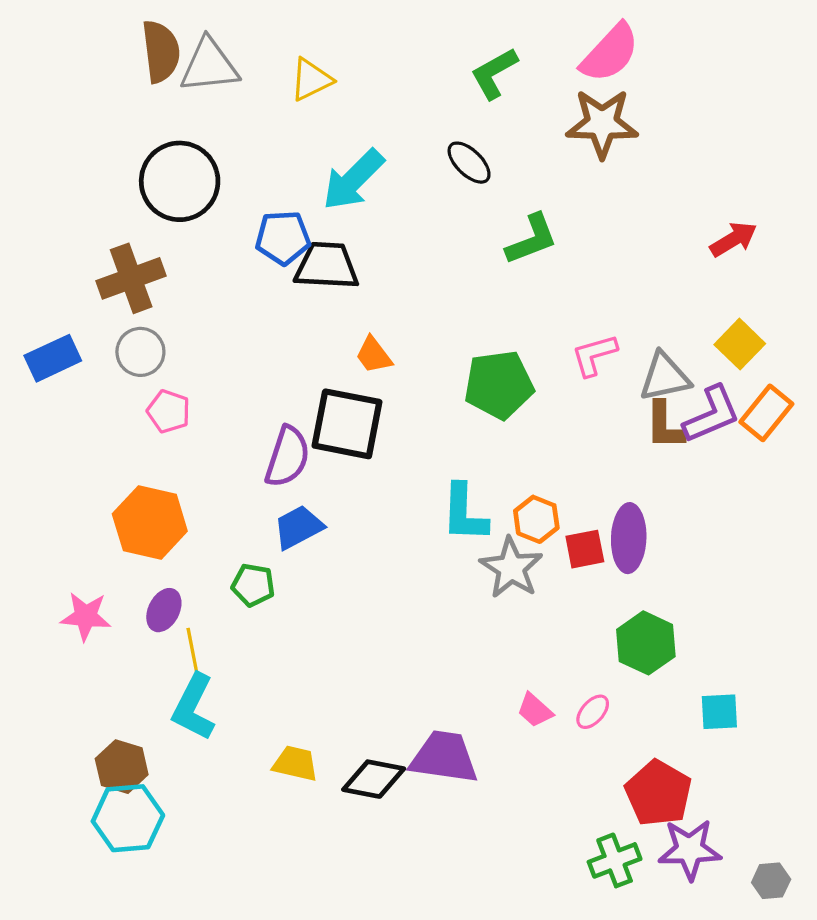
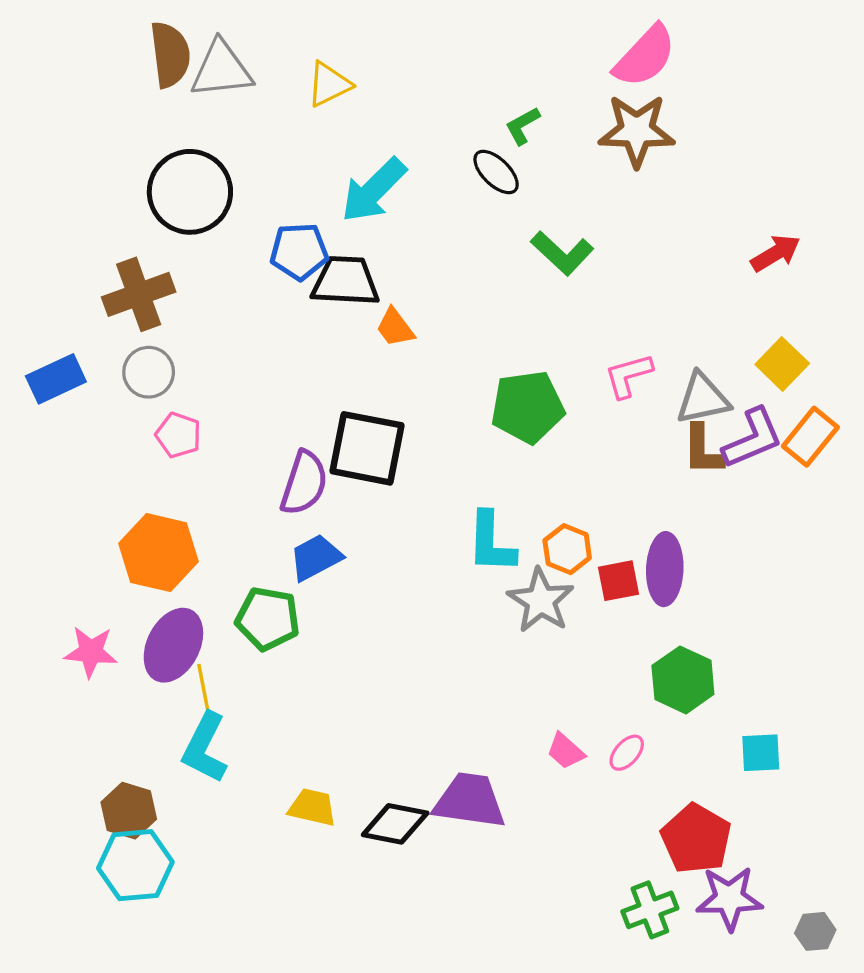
green L-shape: (494, 73) -> (522, 126), moved, size x0.7
green L-shape: (532, 239) -> (562, 253), turned 64
orange trapezoid: (374, 355) -> (395, 328), moved
green pentagon: (253, 585) -> (268, 619), size x1.4
purple ellipse: (164, 610) -> (173, 645), size x1.6

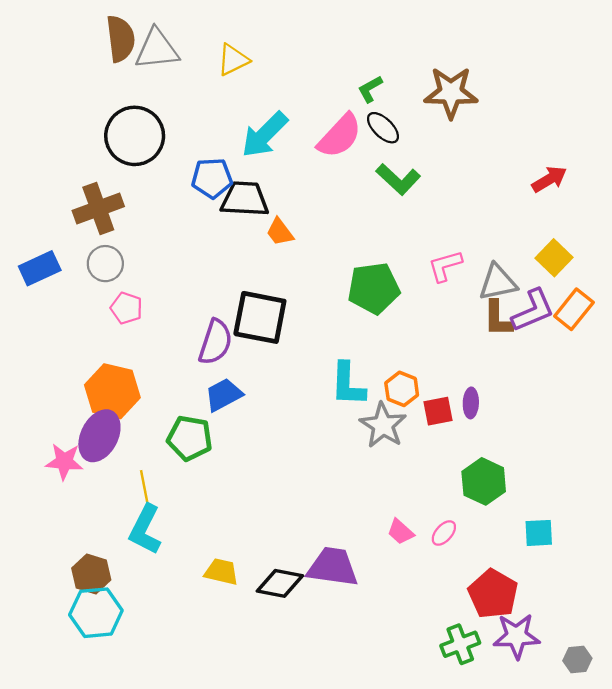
pink semicircle: (645, 56) -> (340, 136), moved
black ellipse: (496, 172) -> (383, 128), moved
purple ellipse: (665, 569) -> (471, 403), size x0.6
purple ellipse: (173, 645) -> (99, 436), moved

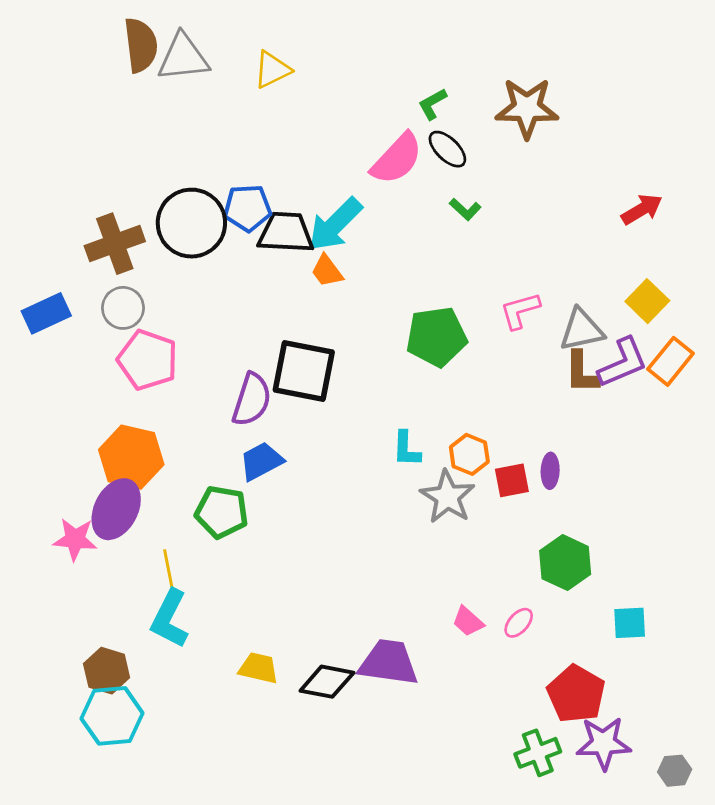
cyan arrow: (265, 135) -> (335, 224), moved
black circle: (135, 136) -> (191, 223), moved
green L-shape: (398, 179) -> (465, 209), size x0.6
pink pentagon: (126, 308) -> (148, 360), size x1.6
cyan L-shape: (348, 384) -> (406, 449), size x0.7

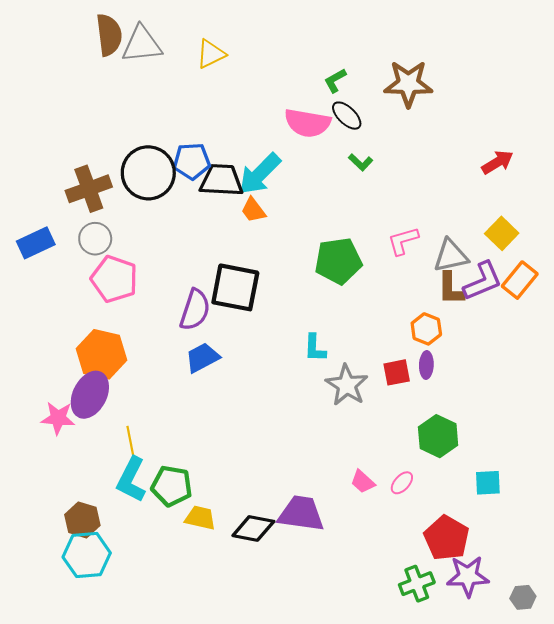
pink semicircle: (397, 159) -> (307, 123), turned 57
orange hexagon: (469, 454) -> (426, 329), moved
green pentagon: (222, 512) -> (172, 486), moved

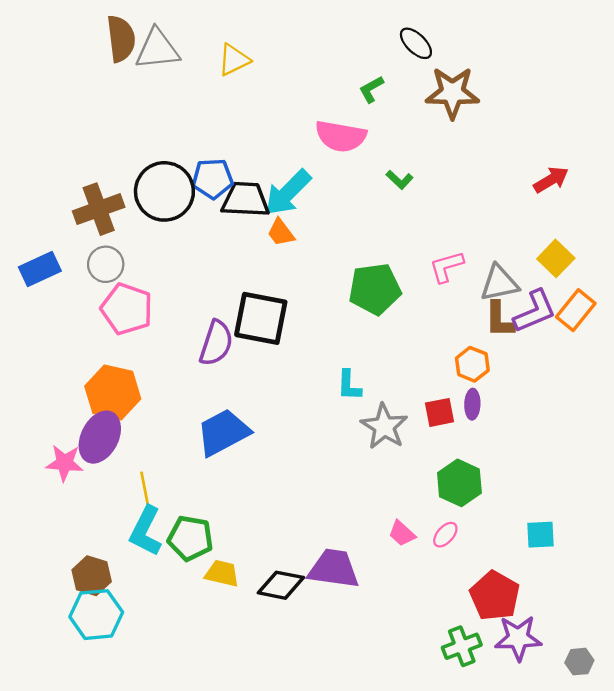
black ellipse: (347, 116) -> (416, 43), moved
blue trapezoid: (202, 358) -> (223, 432), moved, size x1.4
green hexagon: (438, 436) -> (459, 483), moved

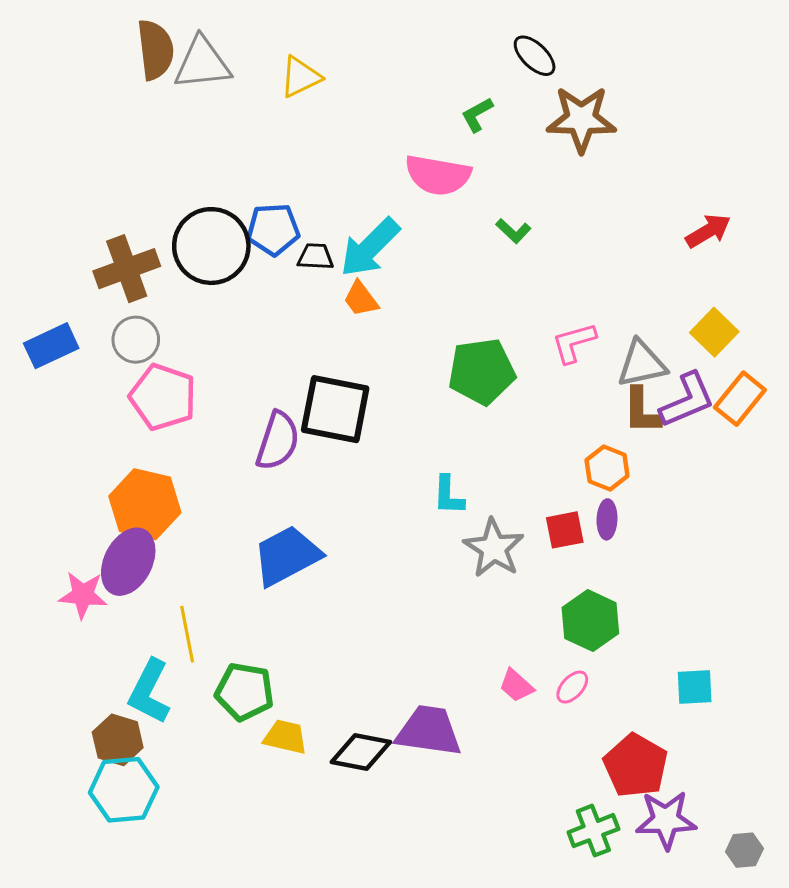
black trapezoid: (246, 200) -> (316, 257), size x0.6
cyan L-shape: (146, 531) -> (149, 692), moved

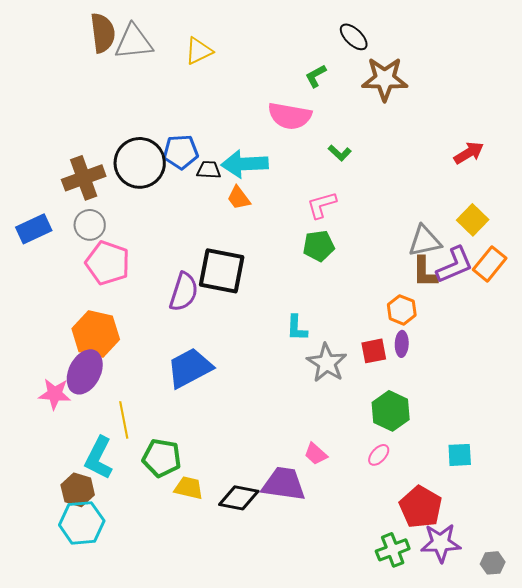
cyan arrow: (370, 248) -> (245, 164), turned 42
pink L-shape: (574, 343) -> (322, 205), moved
green pentagon: (482, 371) -> (319, 246), size x0.7
pink trapezoid: (516, 686) -> (316, 454), moved

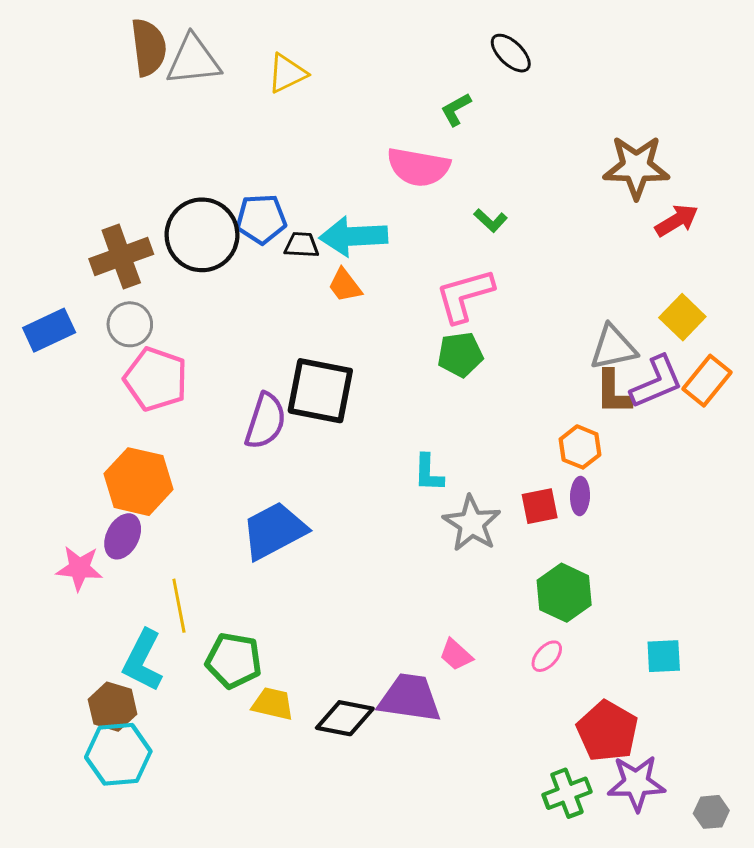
brown star: (385, 79) -> (636, 167), moved
pink L-shape: (322, 205) -> (465, 295), size x1.4
purple ellipse: (85, 372) -> (123, 536), size x0.7

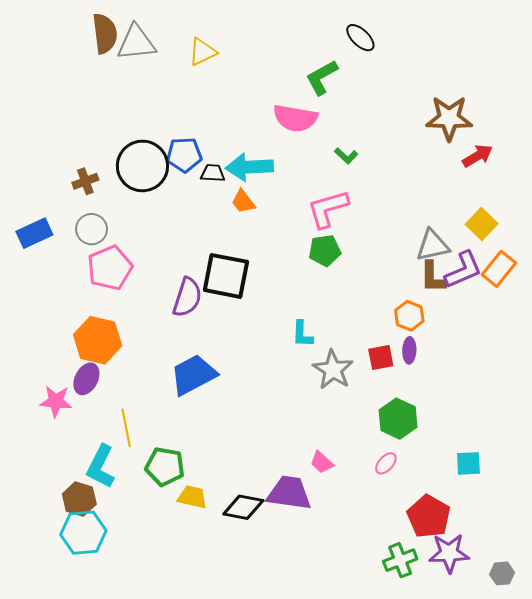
green L-shape: (456, 109) -> (322, 77), size x1.5
brown cross: (121, 257) -> (85, 181), size x0.6
pink pentagon: (156, 379) -> (110, 268), turned 30

